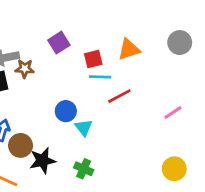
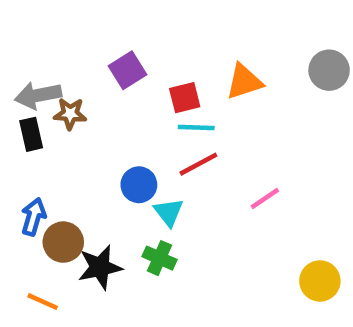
red line: (119, 96) -> (198, 164), moved
pink line: (173, 113) -> (265, 198), moved
green cross: (84, 169) -> (159, 258), moved

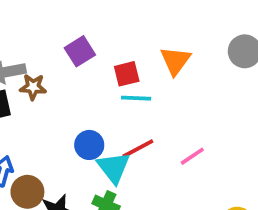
orange triangle: (244, 82) -> (175, 61), turned -36
red line: (198, 164) -> (138, 149), moved
cyan triangle: (169, 212) -> (114, 167), size x1.4

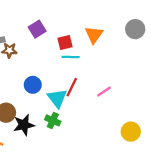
blue circle: (89, 145) -> (33, 85), moved
red line: (138, 149) -> (72, 87), turned -36

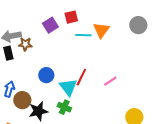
red square: (65, 43) -> (71, 17), moved
cyan line: (71, 57) -> (83, 35), moved

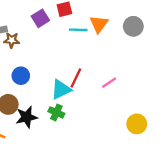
gray circle: (138, 25) -> (133, 26), moved
blue circle: (46, 75) -> (21, 76), moved
cyan triangle: (68, 87) -> (61, 89), turned 42

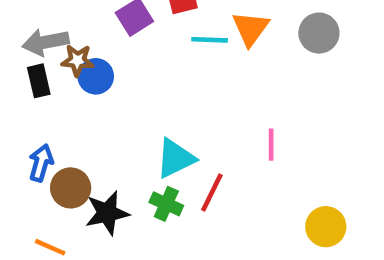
blue circle: (21, 76) -> (96, 76), moved
red line: (76, 78) -> (212, 192), moved
pink line: (109, 83) -> (271, 145), turned -56

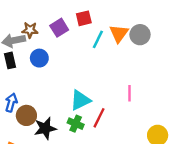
gray circle: (319, 33) -> (140, 35), moved
cyan line: (210, 40) -> (98, 39), turned -66
brown star: (77, 60) -> (30, 30), moved

